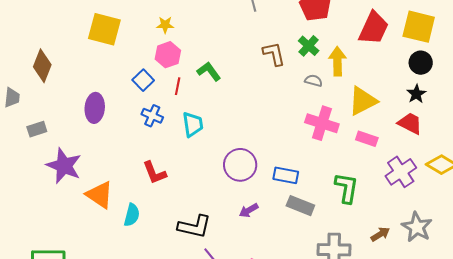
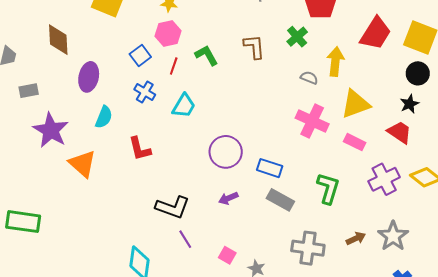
green cross: (309, 46) -> (297, 37), moved
brown L-shape: (274, 54) -> (254, 47), moved
brown diamond: (42, 66) -> (58, 40), moved, turned -32
cyan trapezoid: (193, 124) -> (184, 106), turned 32
cyan semicircle: (132, 215) -> (104, 117), moved

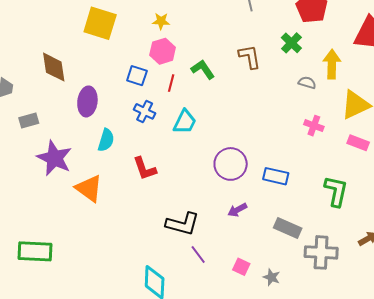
blue square: (140, 56) -> (137, 76), turned -30
pink cross: (312, 121) -> (314, 126), size x0.6
gray rectangle: (280, 200) -> (288, 228), moved

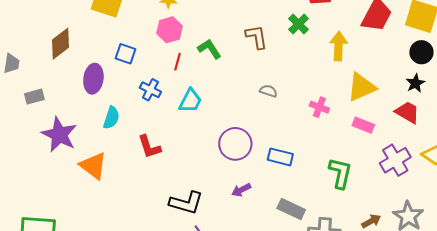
brown diamond: (54, 67) -> (60, 44), turned 60
blue square: (137, 76) -> (125, 54), moved
gray semicircle: (307, 83) -> (268, 91), moved

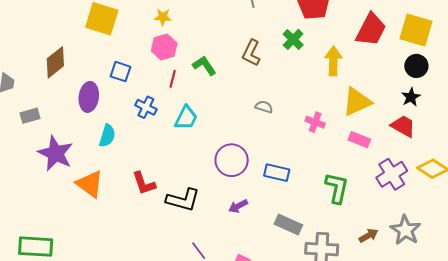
brown L-shape: (257, 37) -> (251, 53), turned -144
red L-shape: (149, 147) -> (144, 183), moved
black L-shape: (186, 203) -> (183, 200), moved

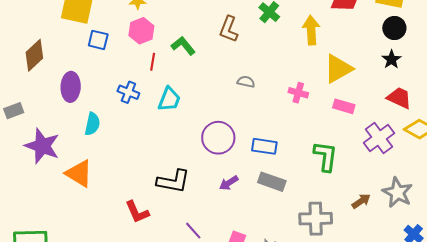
blue square: (120, 72) -> (98, 40), moved
red trapezoid: (403, 126) -> (399, 98), moved
red L-shape: (144, 183) -> (137, 212), moved
gray rectangle: (288, 225) -> (272, 182), moved

